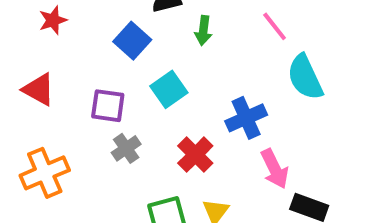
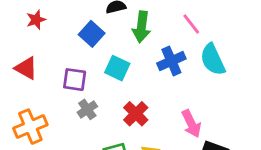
green arrow: (203, 30) -> (141, 27), size x1.5
cyan square: (169, 89) -> (117, 68), turned -30
blue cross: (246, 118) -> (171, 61), moved

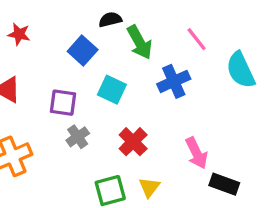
red star: (36, 20) -> (19, 34), turned 30
green arrow: (141, 27) -> (140, 42), turned -36
cyan semicircle: (213, 60) -> (241, 70), moved

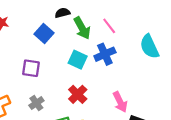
pink line: (197, 39) -> (109, 26), moved
cyan square: (112, 90) -> (78, 60), moved
gray cross: (78, 137) -> (36, 103), moved

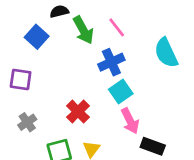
cyan square: (78, 60) -> (121, 92), moved, turned 30

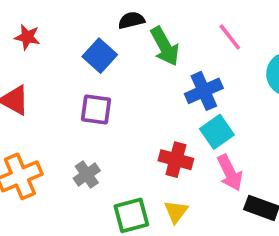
pink line: (117, 27) -> (230, 37), moved
purple square: (21, 80) -> (96, 109), moved
red cross: (78, 112) -> (176, 160), moved, turned -30

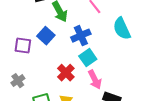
blue square: (100, 56) -> (46, 36), moved
red cross: (176, 160) -> (66, 73), turned 30

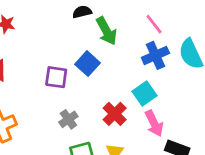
blue cross: (81, 36) -> (155, 55), moved
gray cross: (18, 81) -> (68, 119), moved

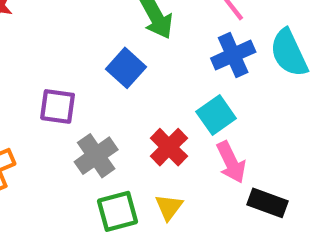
purple square: (56, 77) -> (58, 106), moved
gray cross: (68, 119) -> (96, 156), size x1.4

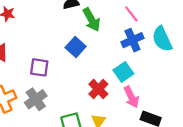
gray cross: (96, 156) -> (36, 99), moved

